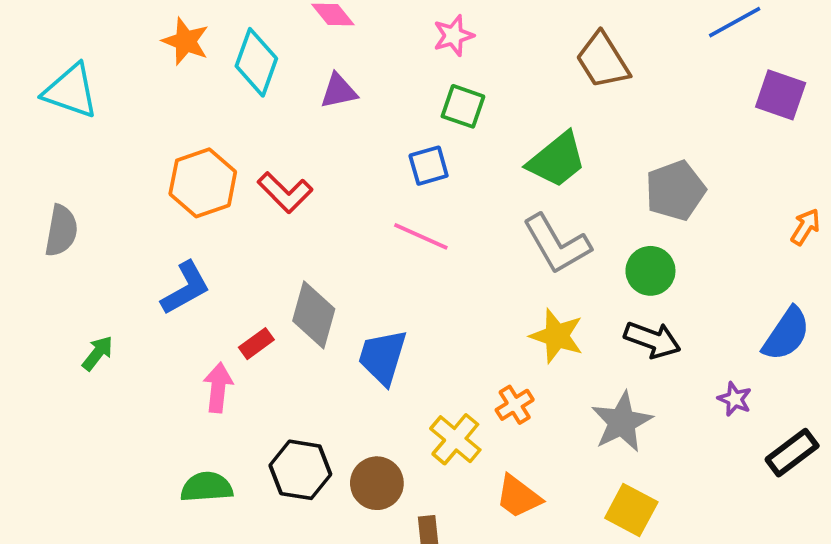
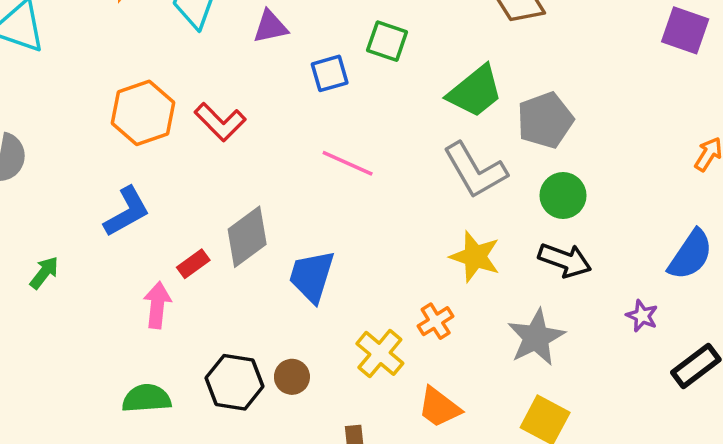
blue square: (429, 166) -> (330, 73), moved
gray pentagon: (675, 190) -> (545, 120), moved
gray diamond: (314, 315) -> (247, 237), turned 38
brown circle: (377, 483) -> (292, 377), moved, size x0.7

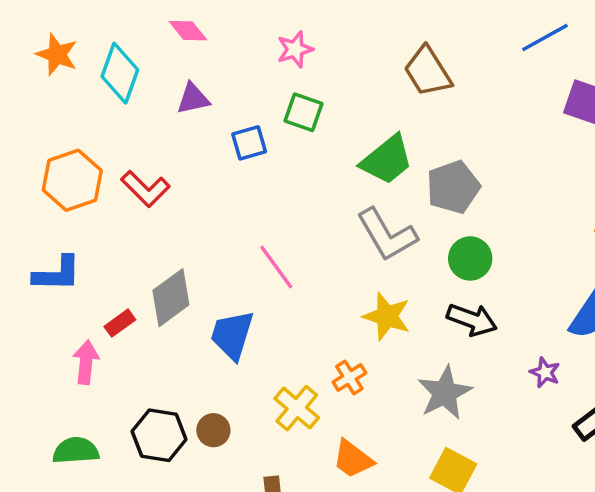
pink line: (348, 163) -> (276, 267), moved, turned 30
blue L-shape: (127, 212) -> (57, 274), turned 30

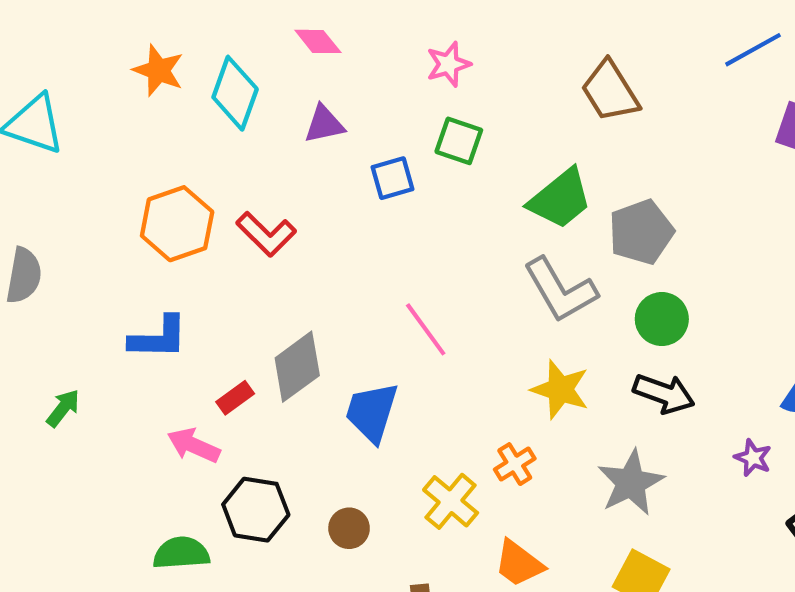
pink arrow: (86, 362) -> (194, 445), turned -72
black hexagon: (159, 435) -> (256, 510), moved

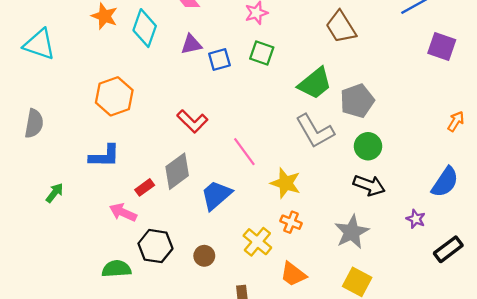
blue square: (393, 178) -> (219, 60), moved
red L-shape: (266, 234) -> (192, 121), moved
yellow star: (560, 389) -> (286, 183), moved
blue trapezoid: (372, 412) -> (216, 195), turned 32
orange cross: (515, 464) -> (291, 222), turned -36

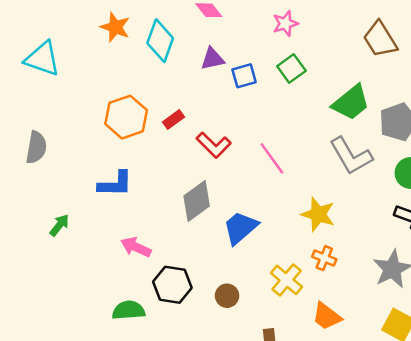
green square: (262, 53) -> (291, 68), turned 35
pink line: (244, 152) -> (272, 158), moved
red rectangle: (145, 187) -> (174, 120), moved

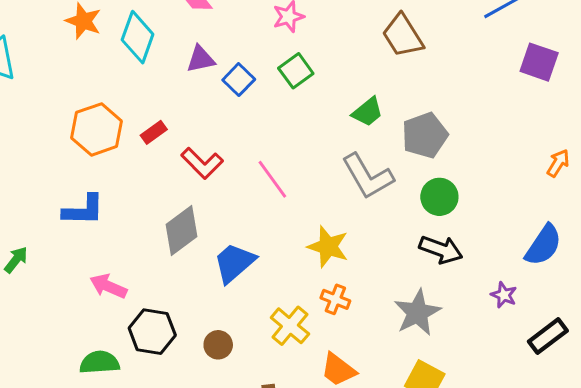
blue square: (244, 76) -> (239, 80), turned -30
green trapezoid: (351, 103) -> (368, 112), size x0.7

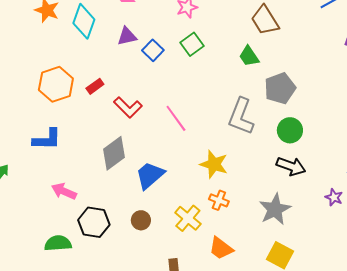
green trapezoid: (368, 112) -> (249, 56), moved, turned 95
gray L-shape: (368, 176) -> (241, 116), turned 51
brown circle: (218, 345) -> (141, 220), moved

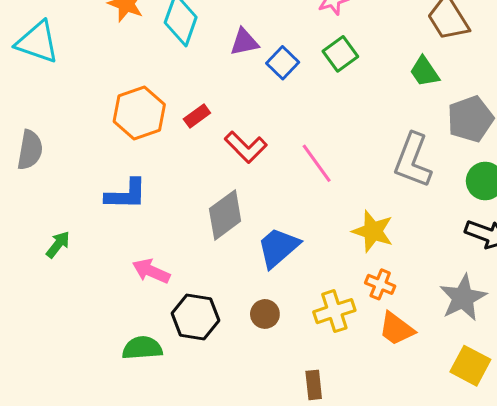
yellow cross: (188, 218) -> (334, 311), turned 32
orange trapezoid: (221, 248) -> (396, 329), moved

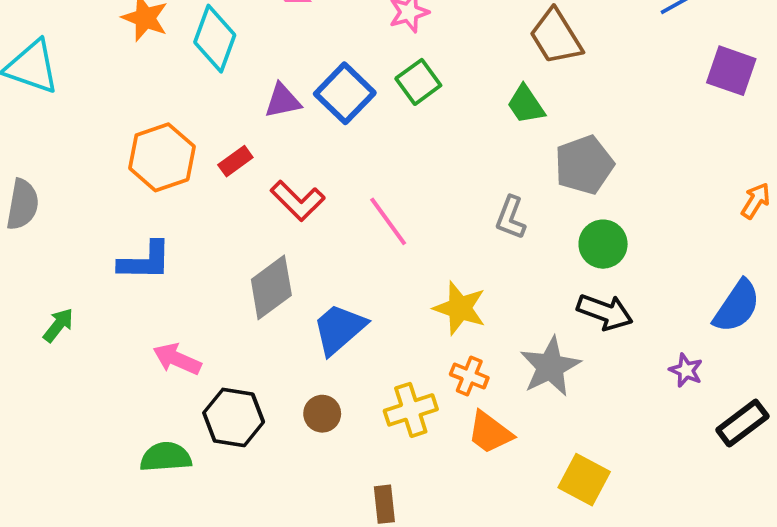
purple triangle: (244, 42) -> (283, 101), moved
blue square: (283, 63) -> (345, 93), size x1.4
gray L-shape: (413, 160) -> (511, 218), size x0.6
gray star: (463, 298) -> (550, 367), moved

